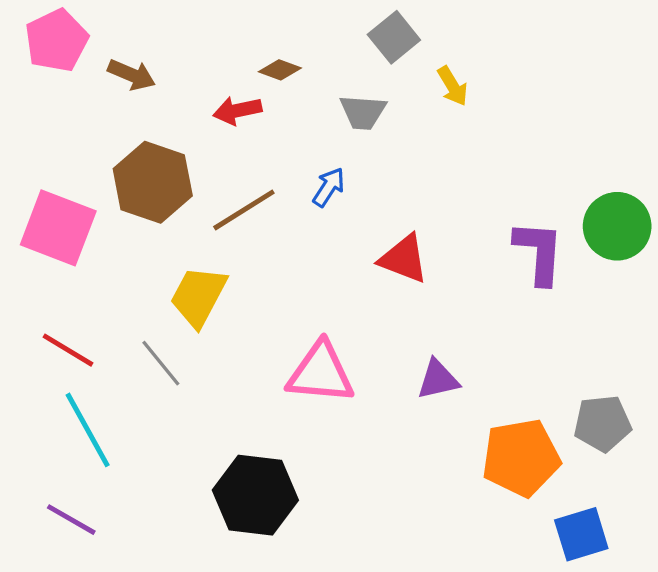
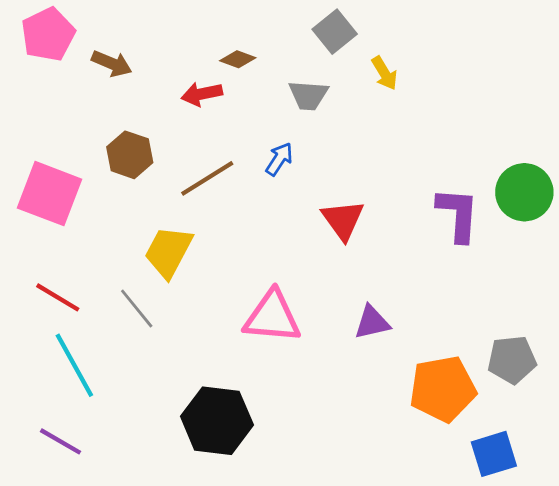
brown hexagon: (153, 182) -> (130, 155), size x0.7
red triangle: (404, 259) -> (343, 220), turned 33

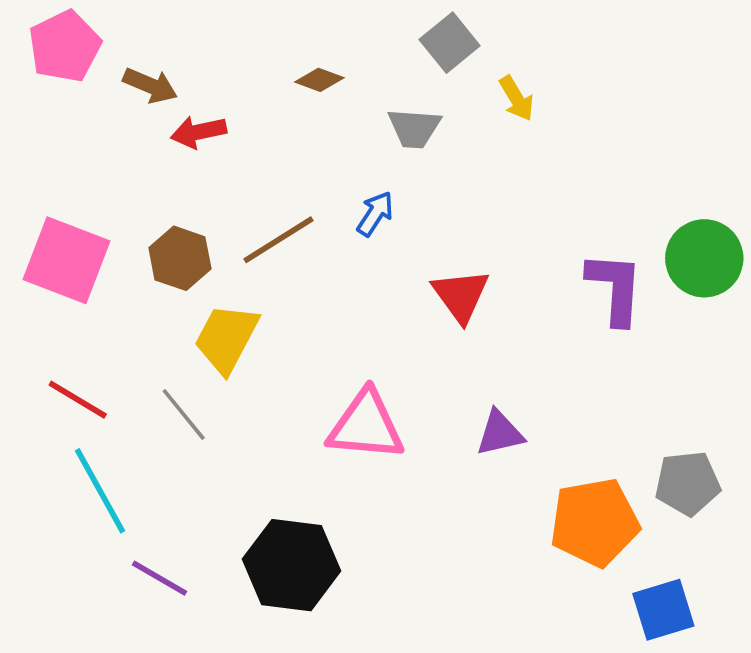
red arrow: (202, 94) -> (199, 132), moved
brown hexagon: (130, 155) -> (180, 258), moved
purple line: (60, 441) -> (160, 578), moved

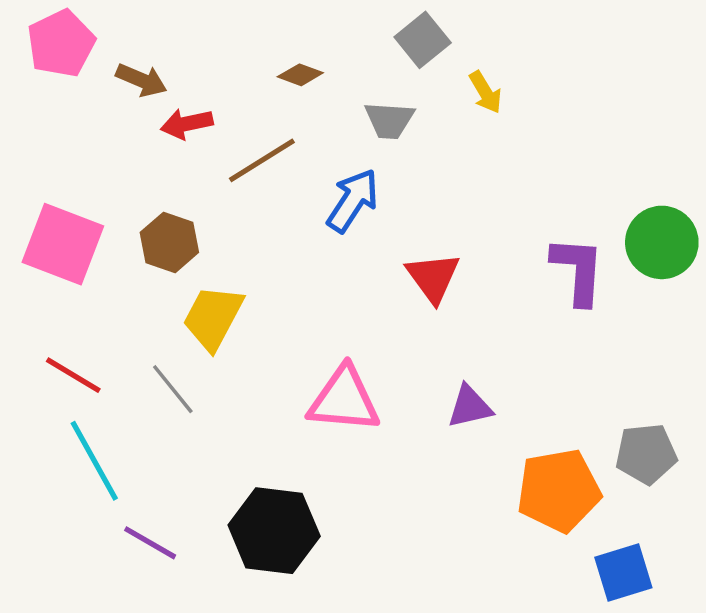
blue arrow: (375, 214) -> (353, 201), size x1.5
brown line: (279, 240) -> (262, 160), moved

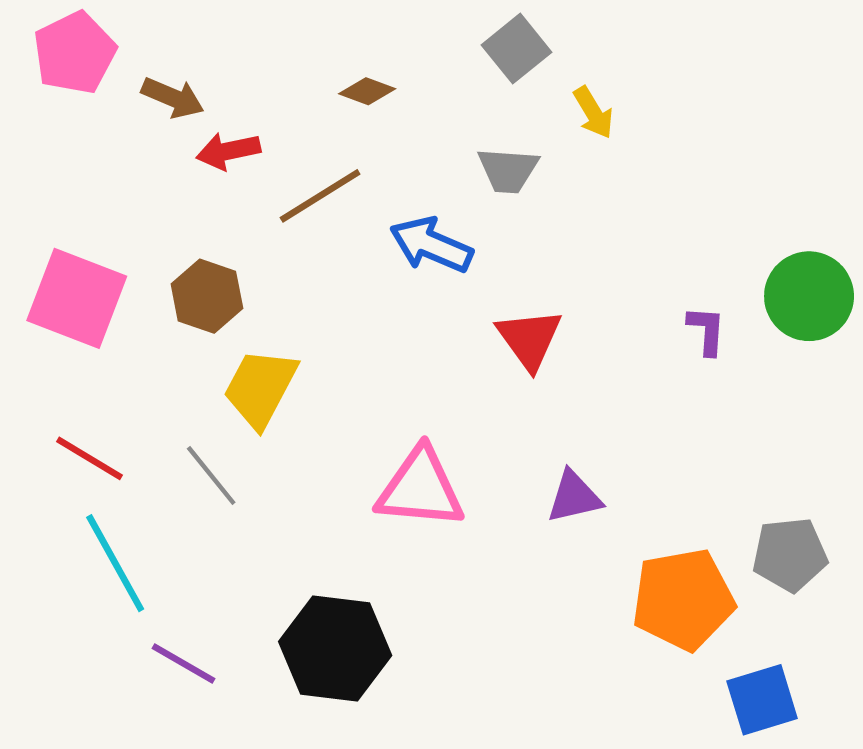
gray trapezoid: (389, 120) -> (508, 170), moved
blue arrow: (353, 201) -> (431, 245), turned -100
purple L-shape: (578, 270) -> (707, 330), size x0.6

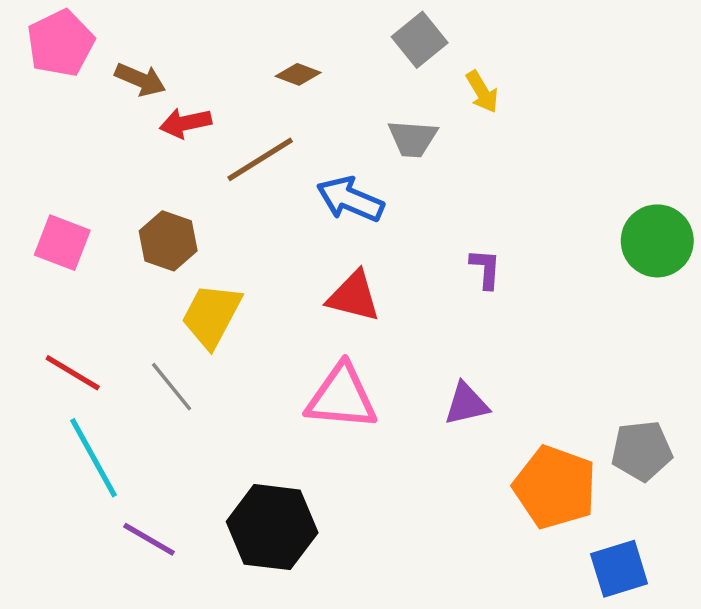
pink square: (77, 298) -> (62, 243), size x0.7
purple L-shape: (707, 330) -> (486, 269), moved
red triangle: (529, 339) -> (354, 296), moved, turned -40
orange pentagon: (683, 599) -> (555, 487), turned 30

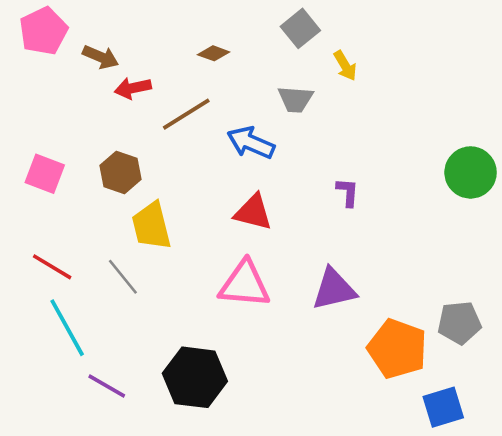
yellow trapezoid: (211, 315) -> (151, 226), turned -42
purple triangle: (466, 404) -> (334, 289), size x1.4

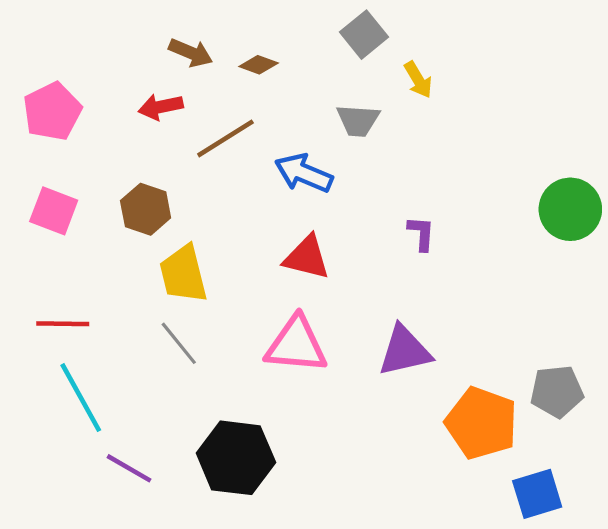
pink pentagon: (43, 31) -> (52, 111), moved
brown arrow: (101, 57) -> (191, 53), moved
red line: (52, 267) -> (63, 324), turned -30
gray line: (123, 277) -> (179, 343), moved

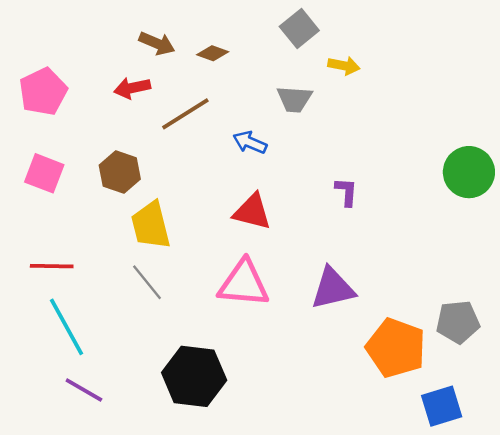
yellow arrow: (418, 80) -> (344, 66), turned -48
blue arrow: (304, 173) -> (250, 142), size x0.7
purple line: (129, 468) -> (84, 390), moved

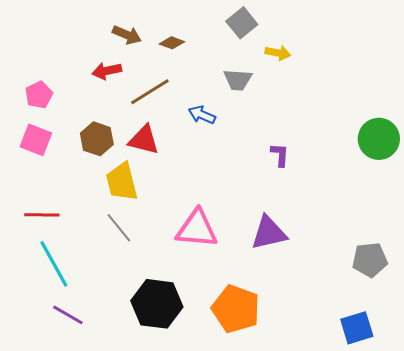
pink pentagon: (43, 92) -> (39, 95), moved, size x0.7
red triangle: (252, 212) -> (144, 140), moved
orange pentagon: (396, 348) -> (236, 309), moved

